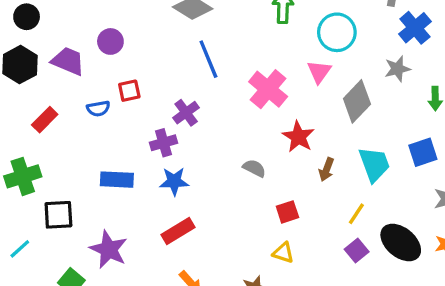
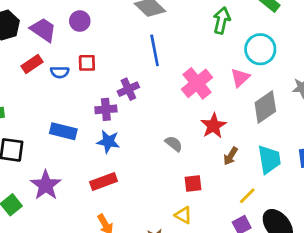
red rectangle: (45, 120) -> (32, 64), moved

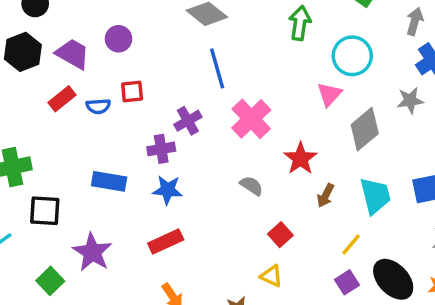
pink cross: (197, 83) -> (251, 119), moved
red square: (193, 184) -> (280, 235), turned -30

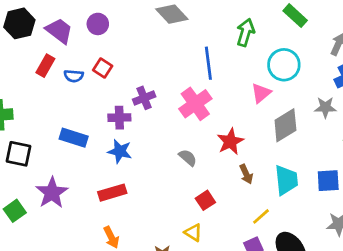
blue line: (217, 68) -> (208, 63), moved
red square: (132, 92) -> (103, 68), turned 30
red rectangle: (62, 99) -> (45, 66), turned -30
brown arrow: (326, 196) -> (246, 174), turned -60

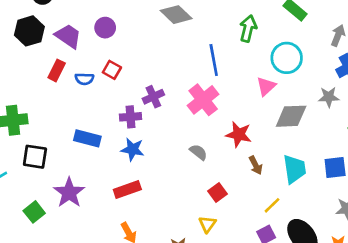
gray diamond: (285, 125) -> (291, 116), turned 32
red star: (230, 141) -> (239, 134), turned -30
yellow triangle: (193, 233) -> (207, 224), turned 36

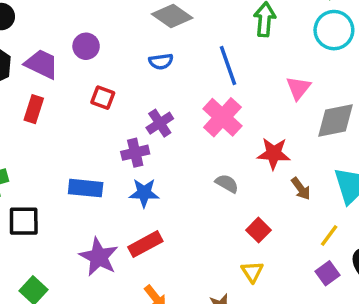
cyan circle: (287, 58) -> (334, 30), moved
blue semicircle: (84, 79) -> (161, 61), moved
purple star: (69, 193) -> (99, 257), moved

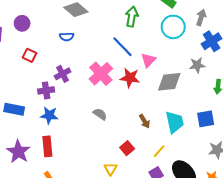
blue line: (228, 66) -> (123, 47), moved, turned -30
red star: (274, 154) -> (130, 78), moved
red square: (259, 230) -> (127, 148), moved
red rectangle: (145, 244) -> (47, 146), turned -72

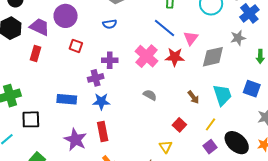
purple circle: (22, 23) -> (66, 16), size x1.5
purple cross: (63, 74) -> (110, 60), turned 35
blue square: (206, 119) -> (252, 89), turned 36

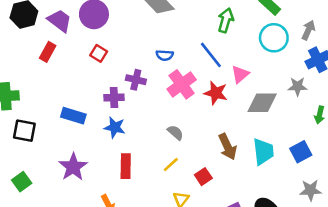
blue semicircle: (110, 24) -> (165, 55), moved
blue square: (252, 89) -> (301, 152), turned 30
brown arrow: (193, 97) -> (228, 147), size x1.5
yellow line: (211, 124) -> (171, 165), moved
red rectangle: (103, 131) -> (126, 166), moved

